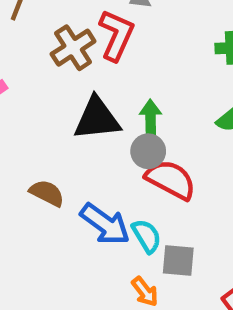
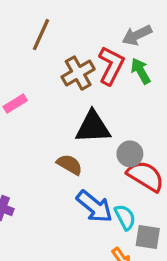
green arrow: (151, 118) -> (141, 71), moved, turned -32
brown semicircle: (47, 193) -> (70, 165), moved

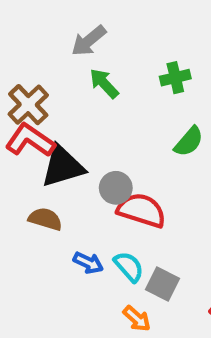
red L-shape: (111, 66) -> (30, 140), moved, turned -69
blue arrow: (94, 207) -> (88, 263), size x0.6
gray square: (148, 237) -> (162, 284), turned 32

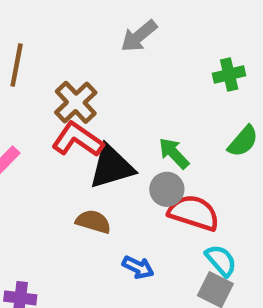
green arrow: (104, 83) -> (174, 153), moved
cyan semicircle: (129, 267) -> (221, 260), moved

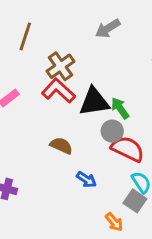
black triangle: (112, 167) -> (94, 102), moved

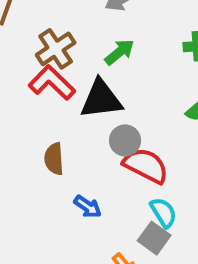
green arrow: (120, 108) -> (119, 52), moved, turned 85
brown semicircle: (61, 146) -> (54, 159), turned -120

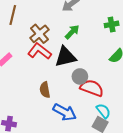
blue arrow: (88, 207) -> (65, 112), size x1.6

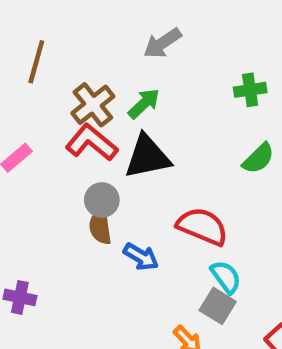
green arrow: (72, 32) -> (144, 104), moved
gray circle: (80, 76) -> (102, 200), moved
blue arrow: (65, 112) -> (141, 257), moved, size x0.7

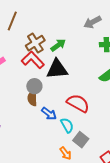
gray arrow: (162, 43) -> (92, 22), moved
cyan semicircle: (226, 277) -> (67, 125), moved

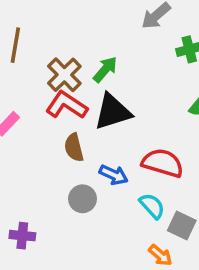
gray circle: (34, 86) -> (82, 199), moved
brown semicircle: (32, 98) -> (74, 148), moved
blue arrow: (49, 114) -> (114, 175), moved

